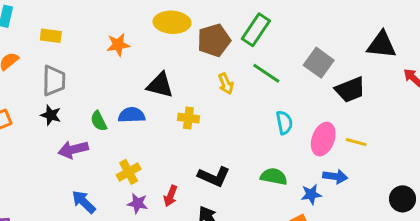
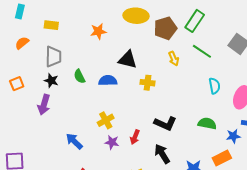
green semicircle: (99, 121) -> (80, 76), moved
purple arrow: (73, 150) -> (44, 105), moved, turned -60

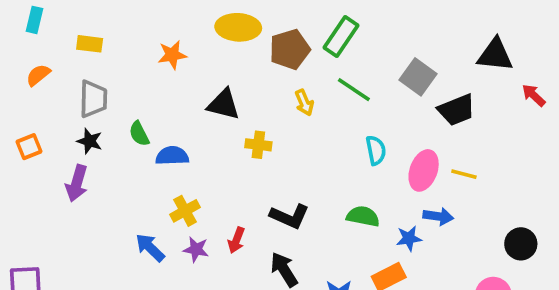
blue semicircle: (108, 81) -> (172, 156), moved
blue arrow: (74, 141) -> (150, 248), moved

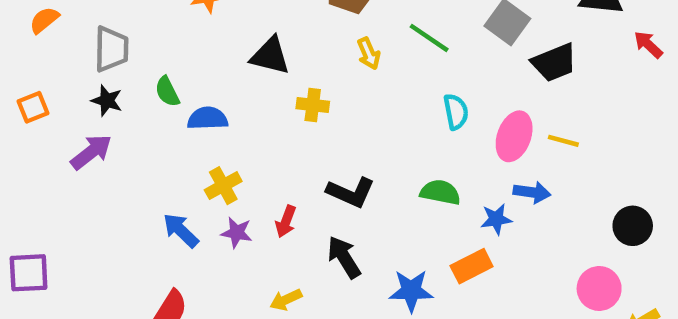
purple arrow: (77, 183) -> (91, 152), turned -144

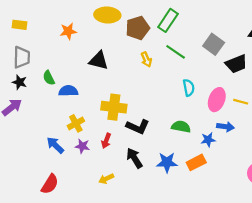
yellow cross: (313, 105) -> (114, 107), moved, size x1.6
blue star: (411, 291) -> (167, 162), moved

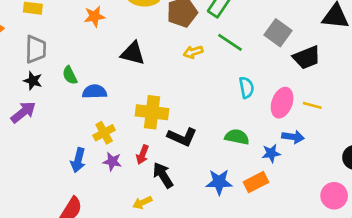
yellow arrow: (146, 59) -> (193, 52), turned 96
blue arrow: (55, 145) -> (78, 160), turned -120
black arrow: (134, 158) -> (163, 175), moved

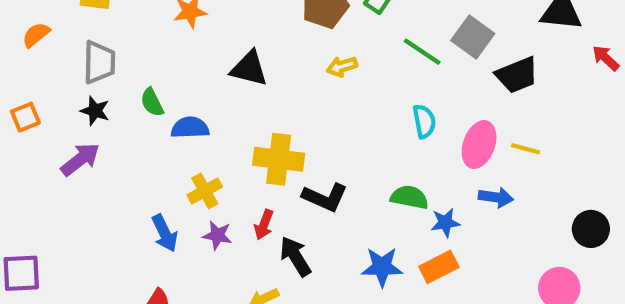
green line: (230, 42) -> (422, 52), moved
blue star: (271, 153) -> (445, 223), moved
blue arrow: (78, 160) -> (165, 233), turned -40

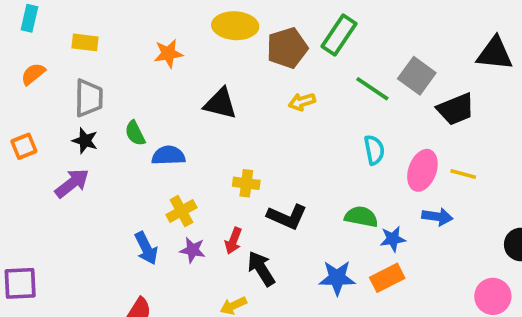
yellow cross: (279, 159) -> (246, 183), size x0.6

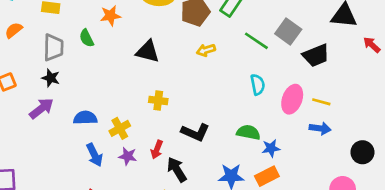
green semicircle: (135, 133) -> (87, 38), moved
blue semicircle: (168, 155) -> (85, 118), moved
yellow cross: (246, 183) -> (158, 101), moved
blue arrow: (437, 217) -> (320, 128), moved

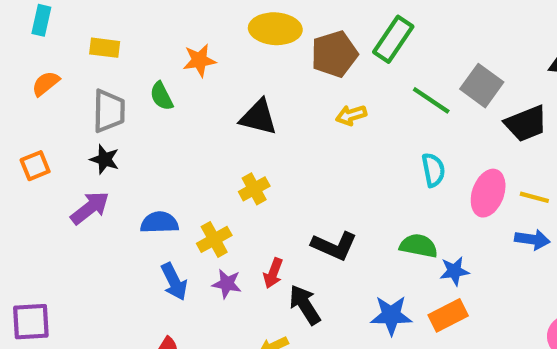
yellow cross: (158, 101) -> (254, 189), moved, turned -36

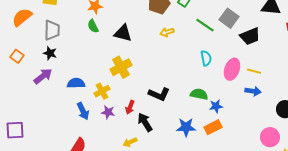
orange semicircle: (46, 84) -> (22, 17), size x1.5
green semicircle: (161, 96) -> (93, 26), moved
orange square: (35, 166) -> (17, 56), turned -32
yellow cross: (254, 189) -> (121, 67), size x1.5

